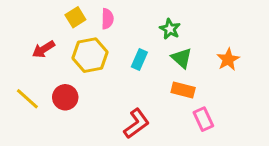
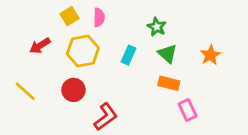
red circle: (65, 97) -> (74, 90), moved
red L-shape: (136, 123) -> (106, 117), moved

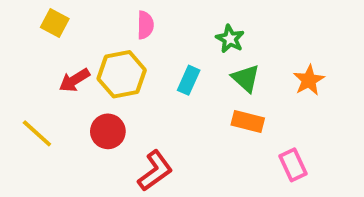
yellow square: (69, 16) -> (55, 23), moved, turned -30
red arrow: (40, 46) -> (74, 80), moved
pink rectangle: (188, 110) -> (293, 165), moved

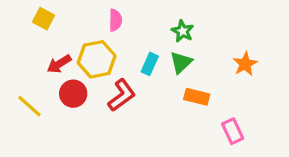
green triangle: (246, 78) -> (181, 62), moved, turned 35
red circle: (108, 131) -> (73, 94), moved
red L-shape: (155, 171) -> (122, 95), moved

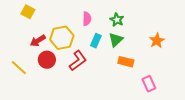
pink semicircle: (115, 20) -> (87, 19), moved

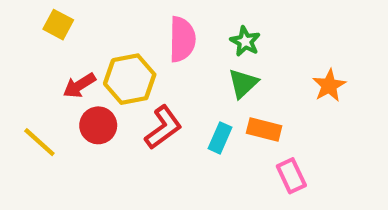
pink semicircle: (87, 19) -> (182, 39), size x1.5
cyan rectangle: (96, 41) -> (220, 138), moved
pink rectangle: (149, 84) -> (291, 176), moved

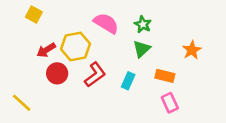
pink semicircle: (182, 39) -> (106, 23), turned -60
orange rectangle: (264, 130) -> (165, 76), moved
yellow line: (39, 142) -> (22, 103), moved

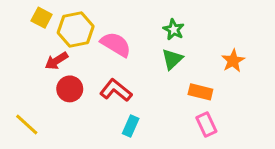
pink semicircle: (106, 23) -> (116, 44), moved
yellow hexagon: (75, 46) -> (76, 30), moved
red L-shape: (95, 75) -> (116, 90), turned -105
cyan rectangle: (128, 81) -> (131, 126), moved

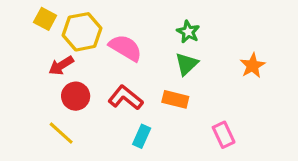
orange rectangle: (200, 92) -> (175, 99), moved
yellow line: (27, 125) -> (61, 133), moved

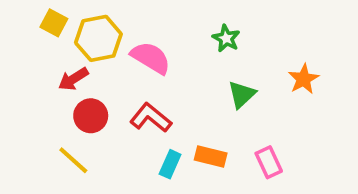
green triangle: (187, 64) -> (242, 94), moved
orange rectangle: (175, 99) -> (211, 156), moved

